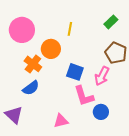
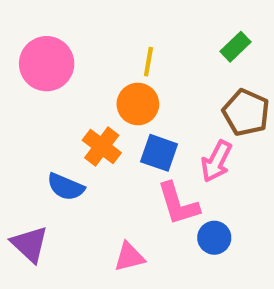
orange circle: (51, 49) -> (138, 104), moved
orange cross: (33, 64) -> (102, 146), moved
blue semicircle: (31, 88) -> (66, 187), turned 60

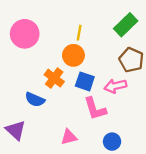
green rectangle: (235, 47) -> (126, 25), size x1.5
pink arrow: (216, 161) -> (115, 86), turned 50
blue circle: (214, 238) -> (112, 142), moved

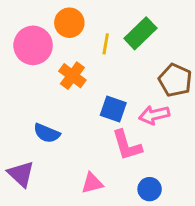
green rectangle: (126, 25) -> (140, 33), moved
orange circle: (73, 55) -> (69, 23), moved
orange cross: (54, 78) -> (72, 76), moved

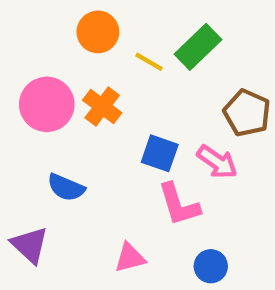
yellow line: (106, 44) -> (149, 62), turned -70
pink circle: (33, 45) -> (47, 104), moved
pink arrow: (154, 115) -> (217, 162), turned -132

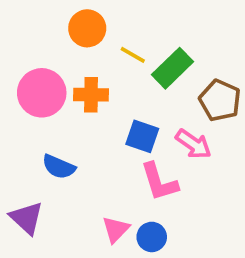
green rectangle: (198, 47) -> (173, 68), moved
orange cross: (102, 106) -> (91, 95), turned -36
pink triangle: (130, 258) -> (116, 229), turned -32
blue circle: (211, 266) -> (152, 237), moved

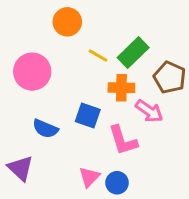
yellow line: (133, 55) -> (98, 55), moved
orange cross: (91, 95) -> (121, 88), moved
blue square: (142, 136) -> (88, 115), moved

